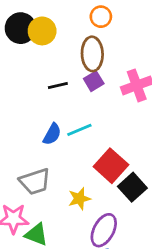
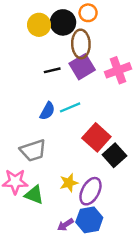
black circle: (21, 28) -> (63, 22), moved
purple square: (94, 81) -> (82, 67), size x1.5
yellow star: (79, 199) -> (69, 183), moved

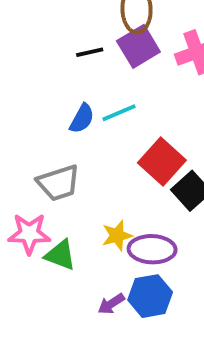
purple ellipse: (90, 191) -> (152, 249), turned 64

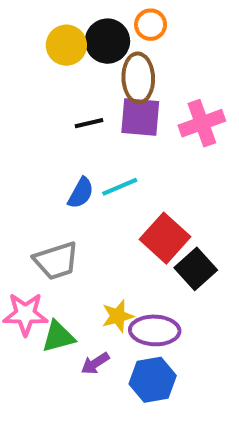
purple square: (138, 46) -> (140, 117), turned 36
green triangle: (60, 255) -> (58, 337), turned -36
purple arrow: (111, 304) -> (95, 363), moved

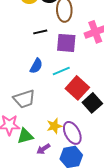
purple square: (140, 117) -> (66, 43), moved
cyan line: (120, 187) -> (61, 71), moved
purple ellipse: (155, 330) -> (72, 133), turned 60

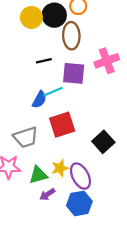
cyan line: (61, 71) -> (53, 92), moved
red square: (77, 88) -> (62, 125), moved, turned 30
green triangle: (25, 136) -> (38, 175), moved

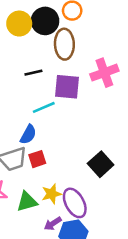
blue semicircle: (39, 100) -> (28, 135), moved
red square: (62, 125) -> (37, 159), moved, size x0.6
purple arrow: (47, 194) -> (53, 224), moved

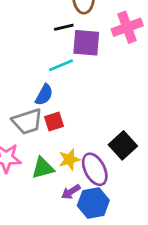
black line: (33, 73) -> (64, 27), moved
black square: (101, 164) -> (123, 145), moved

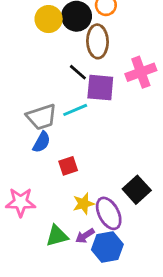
black line: (64, 27) -> (78, 72), turned 54
blue semicircle: (44, 95) -> (42, 142), moved
gray trapezoid: (27, 121) -> (42, 117), moved
green triangle: (43, 168) -> (57, 236), moved

